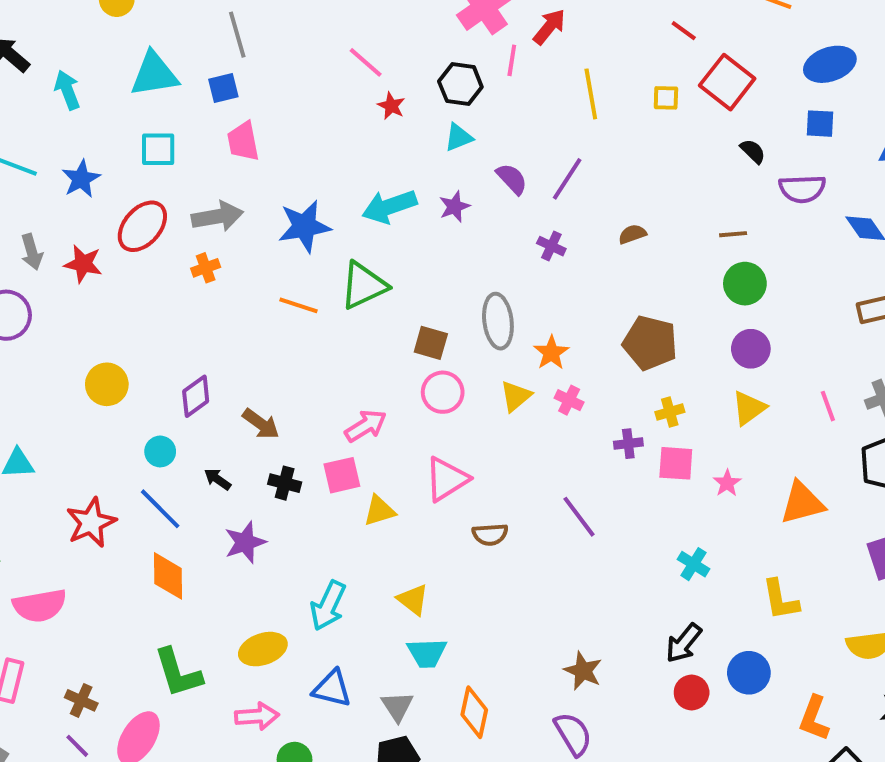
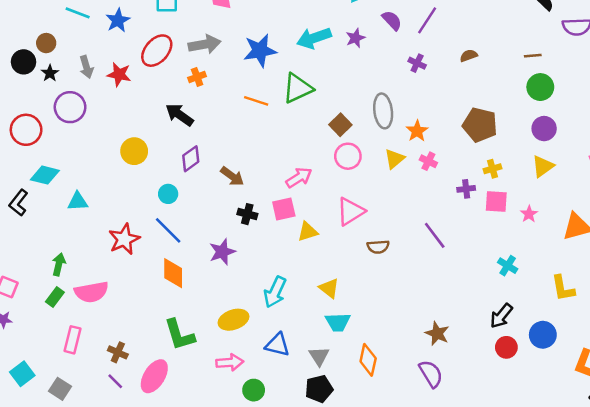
brown square: (431, 343) -> (340, 125), turned 30
black arrow: (217, 479) -> (179, 115), moved, size x1.6

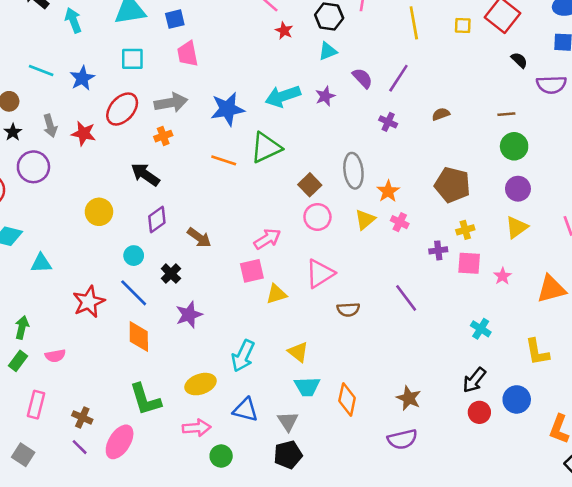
black cross: (247, 214) -> (171, 274), moved, turned 30
pink semicircle: (91, 292) -> (55, 356), size x0.6
orange diamond: (368, 360) -> (347, 399), moved
purple semicircle: (431, 374) -> (402, 439), turned 108

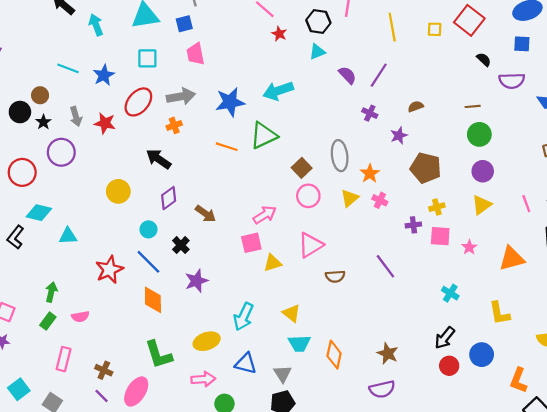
purple star: (325, 96) -> (399, 136), moved

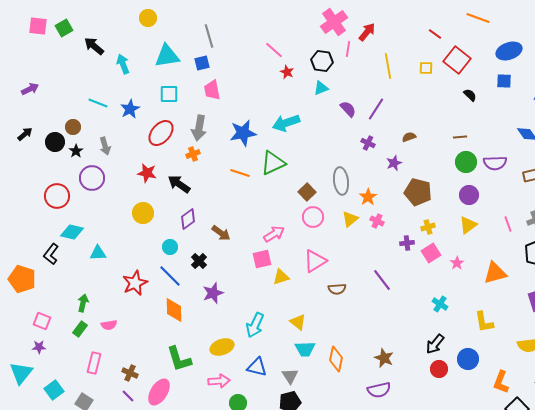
purple semicircle: (512, 81) -> (495, 163), moved
gray arrow: (181, 96) -> (199, 128), turned 110
red star: (105, 123) -> (147, 173), moved
pink square: (440, 236) -> (431, 253), turned -36

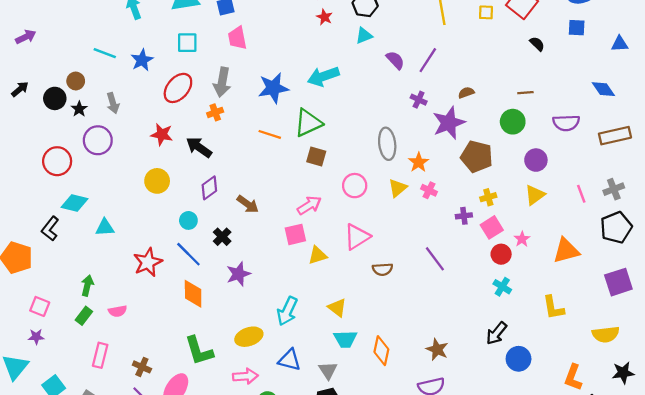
green circle: (466, 162) -> (513, 122), moved
purple star: (394, 163) -> (449, 123), size x1.8
brown square: (307, 192) -> (316, 157), moved, turned -30
blue circle: (468, 359) -> (519, 359), moved
red circle: (439, 369) -> (501, 254), moved

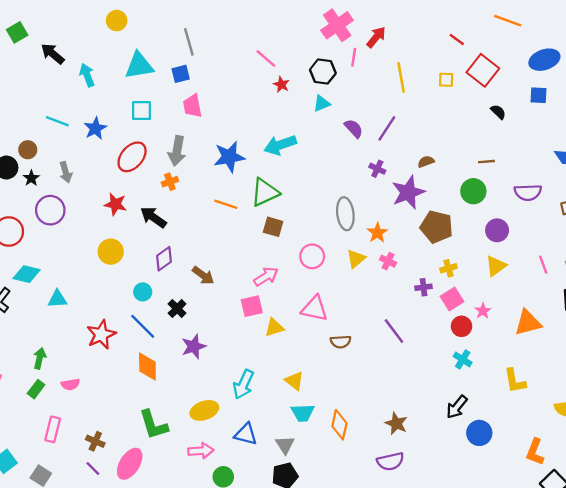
pink triangle: (357, 237) -> (315, 309), turned 44

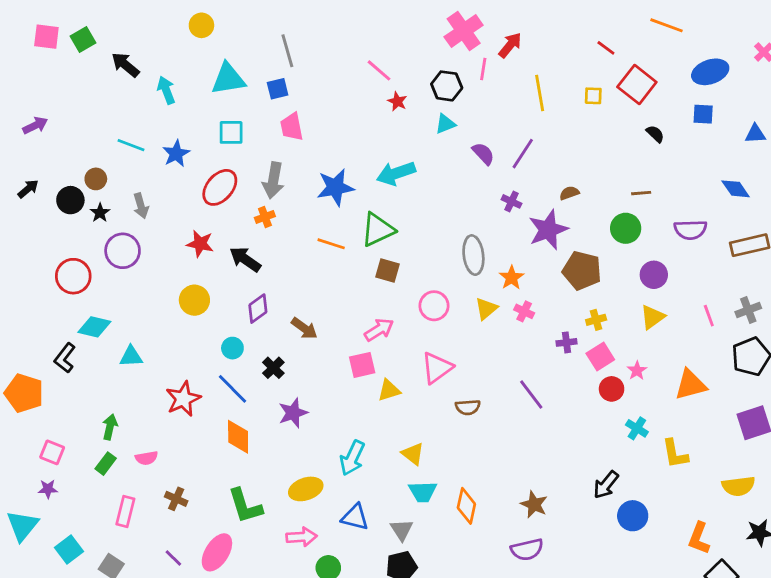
pink triangle: (315, 309) -> (437, 368), turned -48
cyan cross: (463, 359) -> (637, 428), moved
brown cross: (95, 441) -> (176, 499), moved

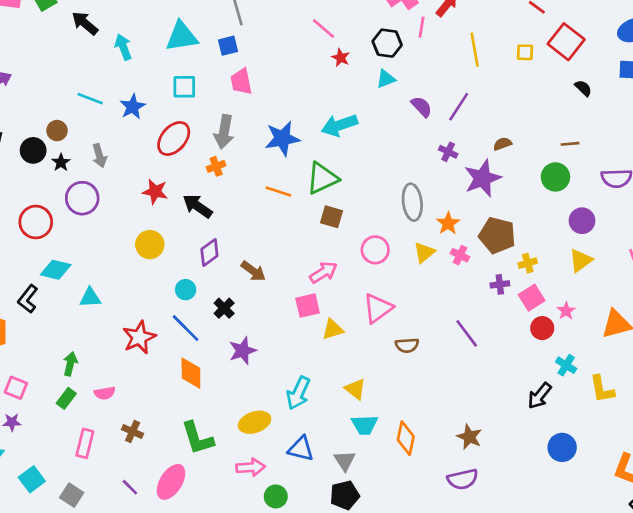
brown pentagon: (582, 271) -> (497, 235), moved
black arrow: (606, 485) -> (540, 396), moved

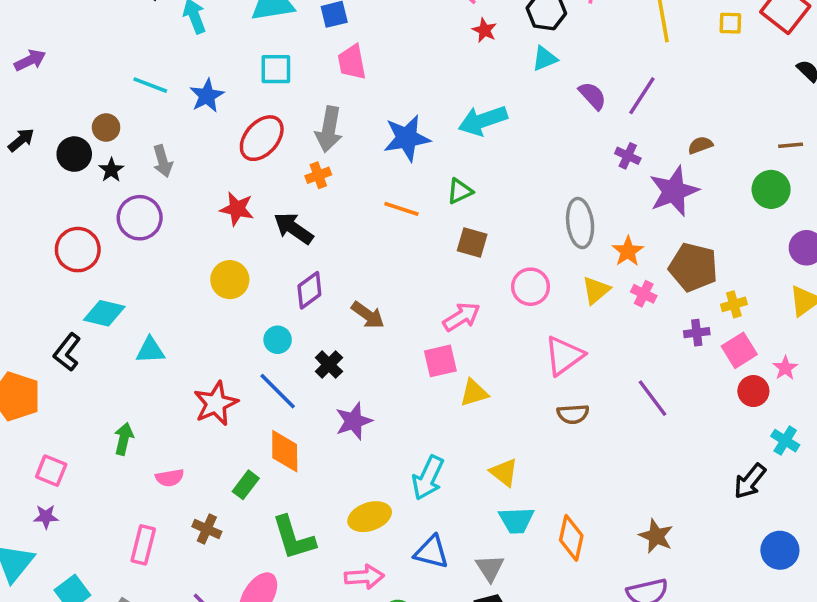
green triangle: (322, 178) -> (460, 191), size x0.6
pink triangle: (378, 308) -> (564, 356), moved
green rectangle: (66, 398) -> (246, 485), moved

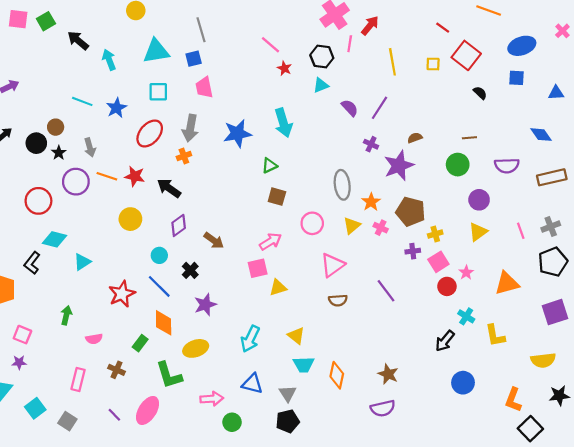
cyan arrow: (483, 120) -> (283, 123), turned -88
orange line: (401, 209) -> (107, 176), moved
cyan triangle: (150, 350) -> (82, 262), turned -30
yellow ellipse: (370, 517) -> (196, 348), moved

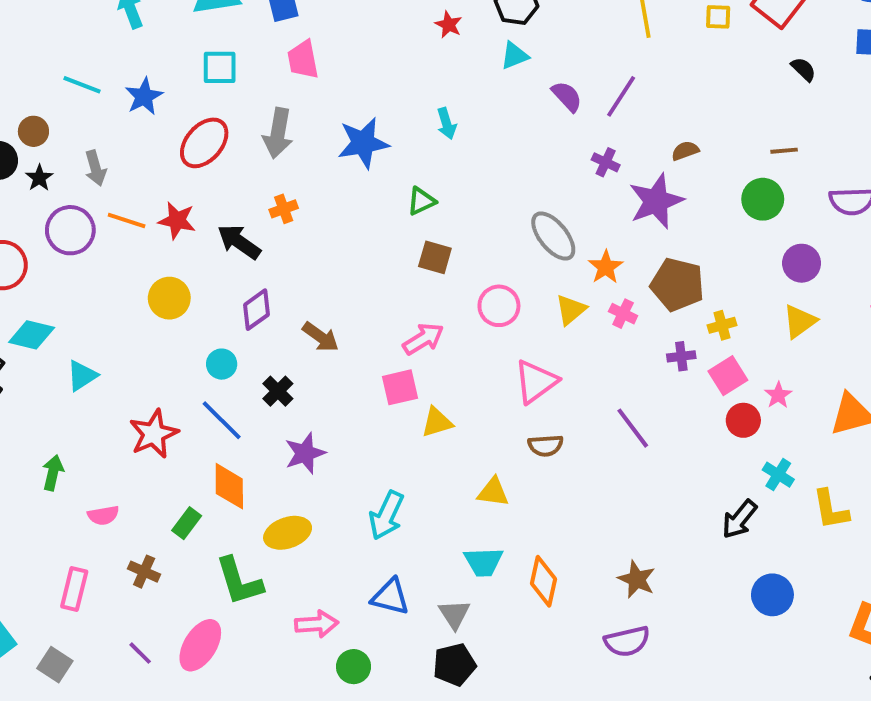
cyan arrow: (283, 123) -> (447, 124), size x0.6
orange cross: (184, 156) -> (284, 209), moved
gray ellipse: (342, 185) -> (553, 236), turned -32
yellow triangle: (296, 336) -> (493, 492), moved, turned -30

